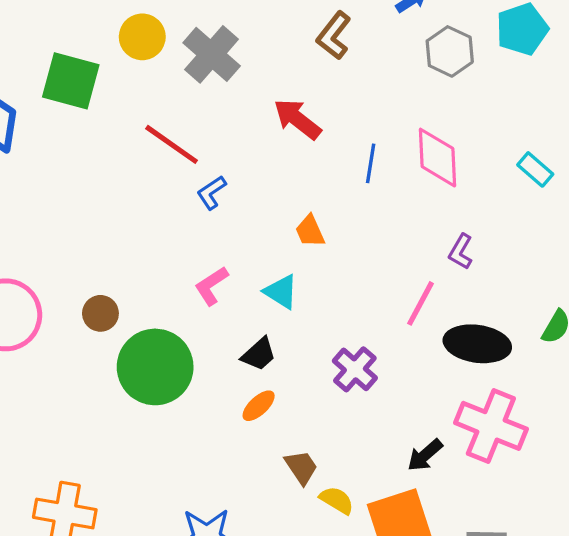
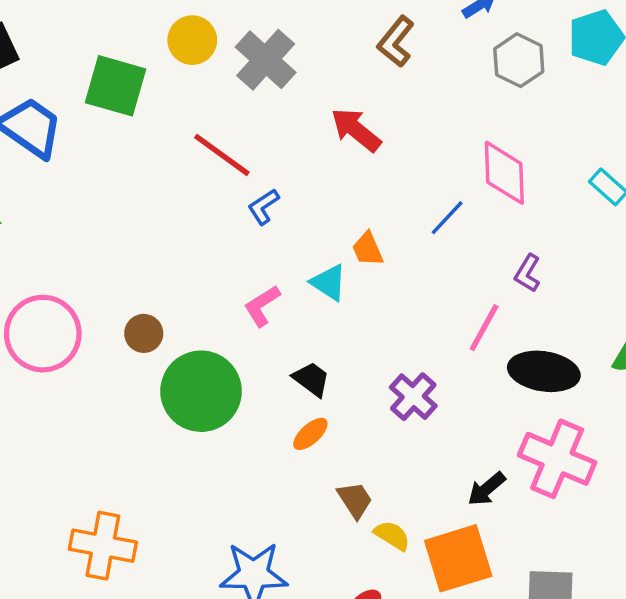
blue line: (371, 163) -> (447, 218), moved, turned 33
cyan triangle: (281, 292) -> (329, 283), moved
black trapezoid: (259, 354) -> (311, 379), turned -102

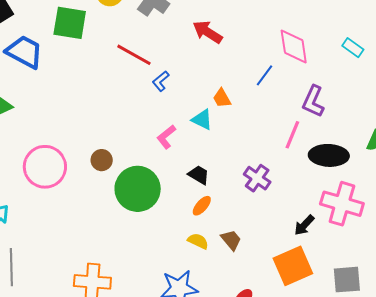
purple L-shape: (528, 273) -> (313, 101), size x1.5
yellow semicircle: (392, 535) -> (198, 241), moved

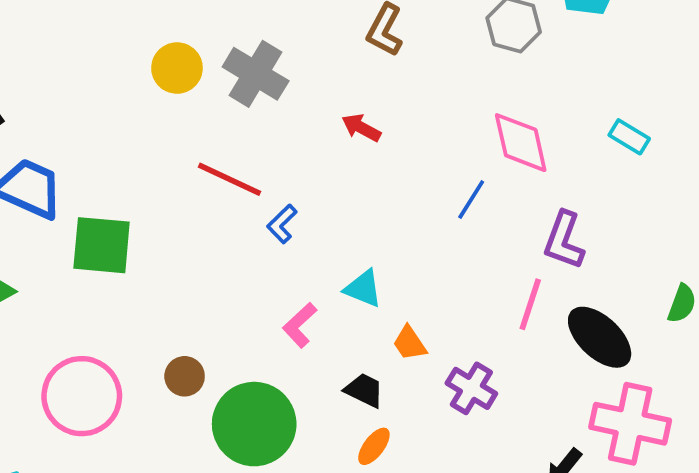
green square: (70, 23) -> (102, 245), moved
red arrow: (208, 32) -> (361, 128), size x0.7
orange trapezoid: (222, 98) -> (410, 343), moved
black ellipse: (329, 155) -> (600, 337), turned 45

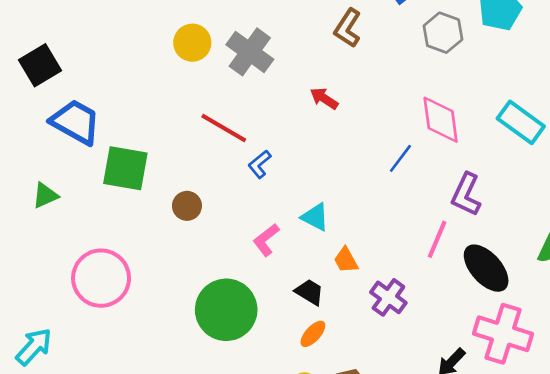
cyan rectangle: (629, 137) -> (521, 122), size x1.6
brown circle: (185, 376) -> (187, 206), moved

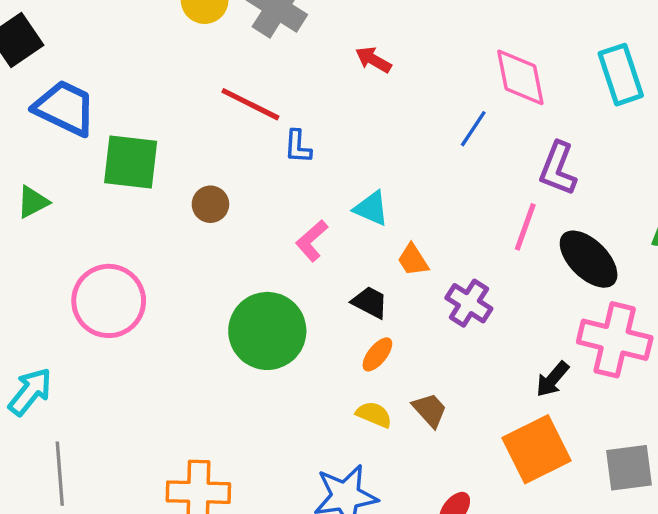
cyan rectangle: (521, 122) -> (621, 75), turned 39
blue L-shape: (260, 164) -> (298, 147), turned -44

